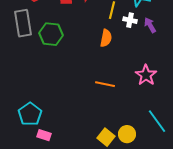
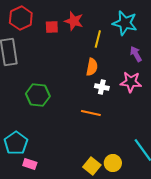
white cross: (130, 20) -> (102, 87), moved
green hexagon: (51, 34) -> (38, 95), moved
pink star: (146, 75) -> (131, 82), moved, turned -30

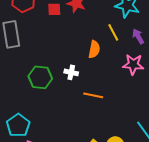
yellow line: (98, 39) -> (113, 32), moved, turned -42
white cross: (102, 87) -> (71, 72), moved

